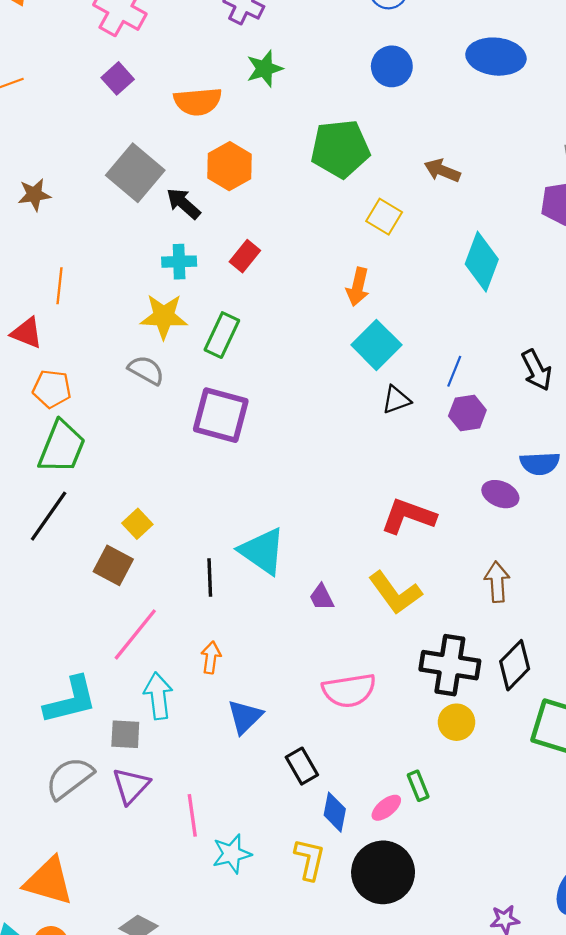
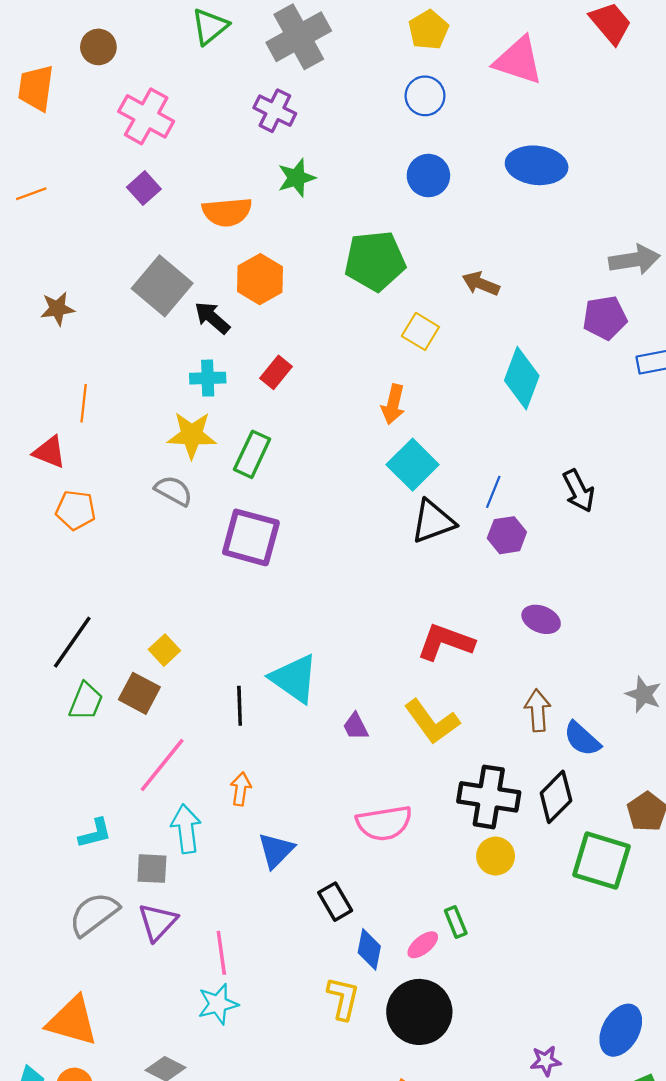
black triangle: (396, 400) -> (433, 521), size x1.5
green trapezoid: (62, 447) -> (86, 701), moved, size x0.7
blue semicircle: (540, 463) -> (582, 739), moved, turned 45
cyan L-shape: (71, 700) -> (95, 833), size x0.6
cyan star: (232, 854) -> (218, 1004), moved

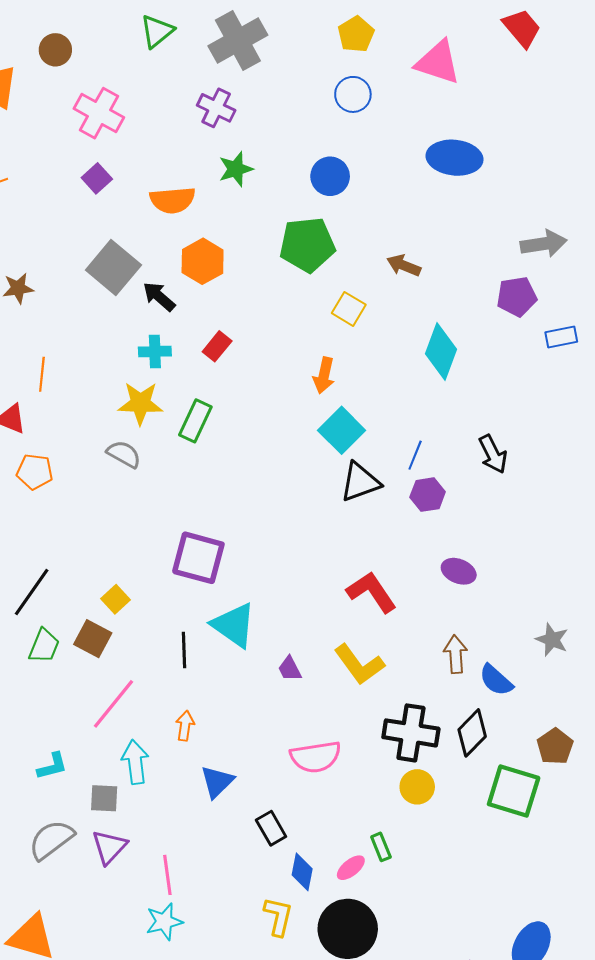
blue circle: (428, 176) -> (330, 176), moved
purple square: (251, 537) -> (198, 558), moved
red L-shape: (446, 642) -> (372, 592), turned 36

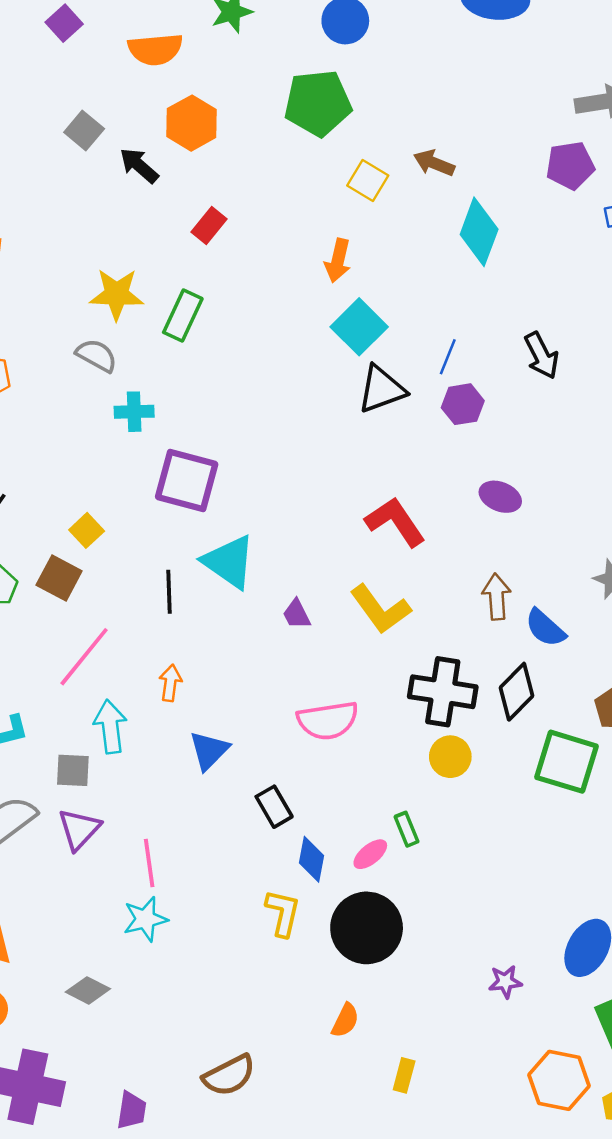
brown arrow: (404, 265) -> (434, 163), moved
gray square: (113, 268) -> (84, 131), size x0.6
cyan cross: (155, 351) -> (134, 412), moved

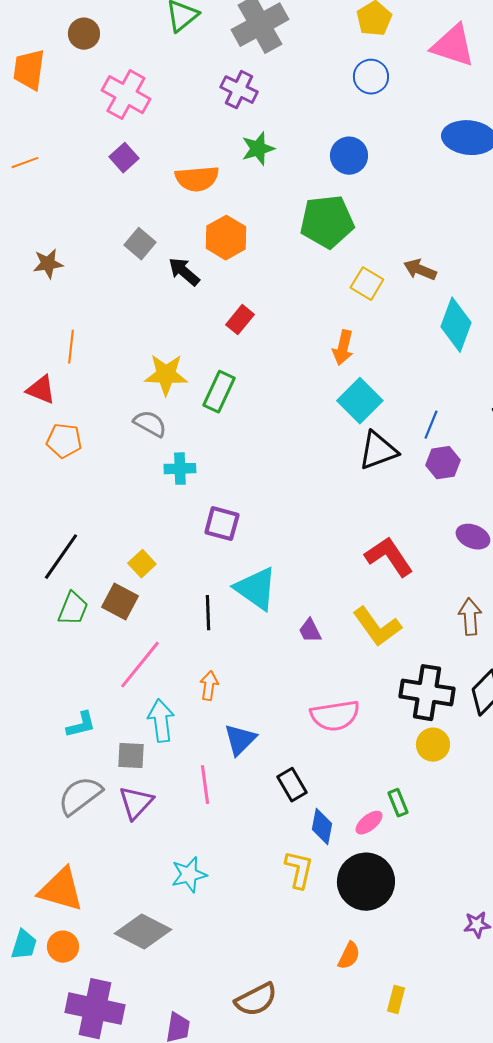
purple square: (187, 480) -> (222, 524), size x0.7
pink line: (149, 863) -> (205, 785), moved
gray diamond: (88, 990) -> (143, 932), size x1.6

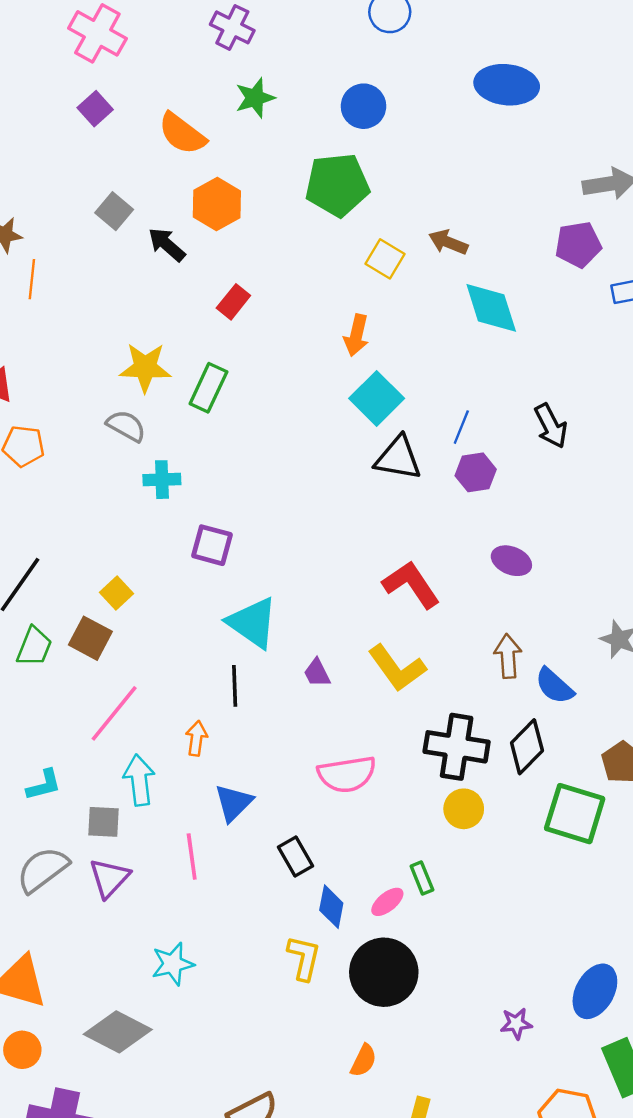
orange semicircle: (197, 179) -> (182, 134), turned 42
cyan diamond: (456, 325) -> (491, 308), turned -38
orange line: (71, 347) -> (32, 279), moved
black triangle: (378, 451) -> (398, 458), turned 30
black line: (208, 613) -> (235, 686), moved

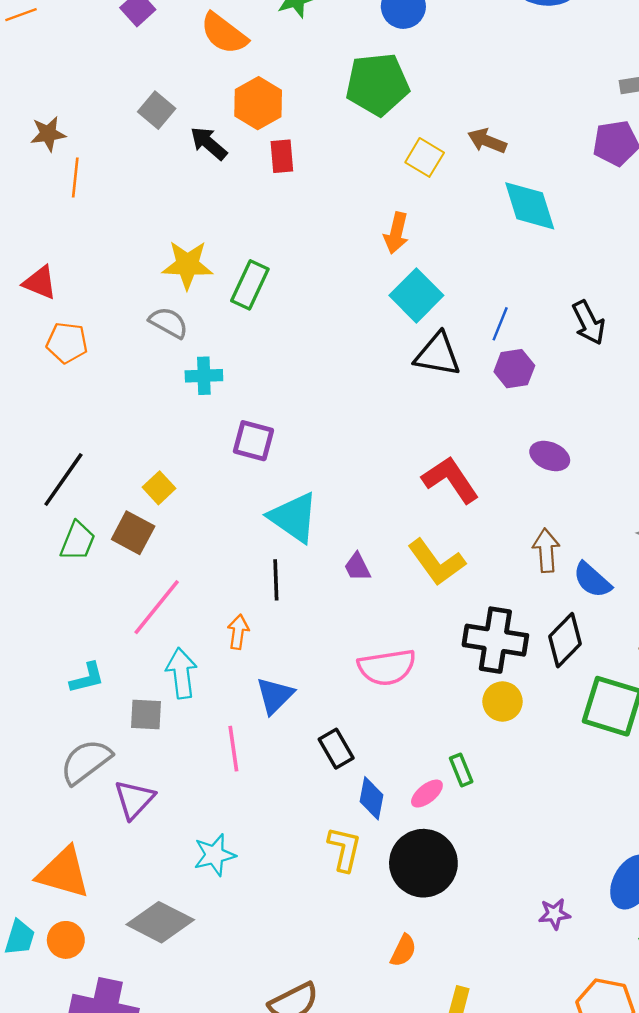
red rectangle: (233, 302) -> (282, 156), moved, turned -44
purple triangle: (109, 878) -> (134, 799), moved

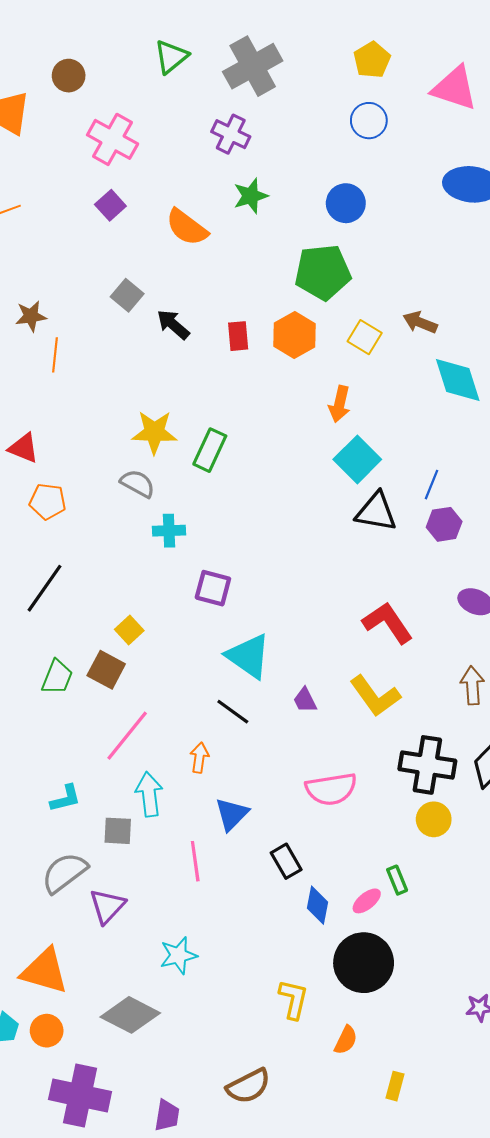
orange hexagon: (258, 103) -> (295, 335), moved
black line: (63, 480) -> (45, 588), moved
black line: (276, 580) -> (233, 712), turned -52
yellow L-shape: (344, 849) -> (293, 999), moved

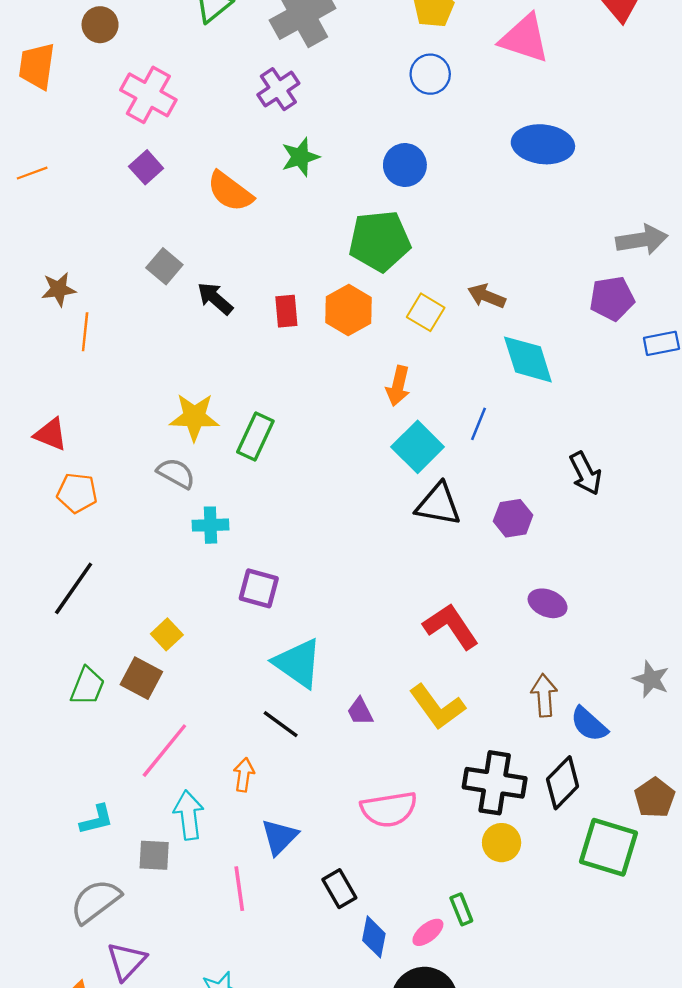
purple cross: (231, 134) -> (278, 89), turned 30
blue line: (432, 485) -> (479, 424), moved
purple triangle: (107, 906) -> (127, 961), moved

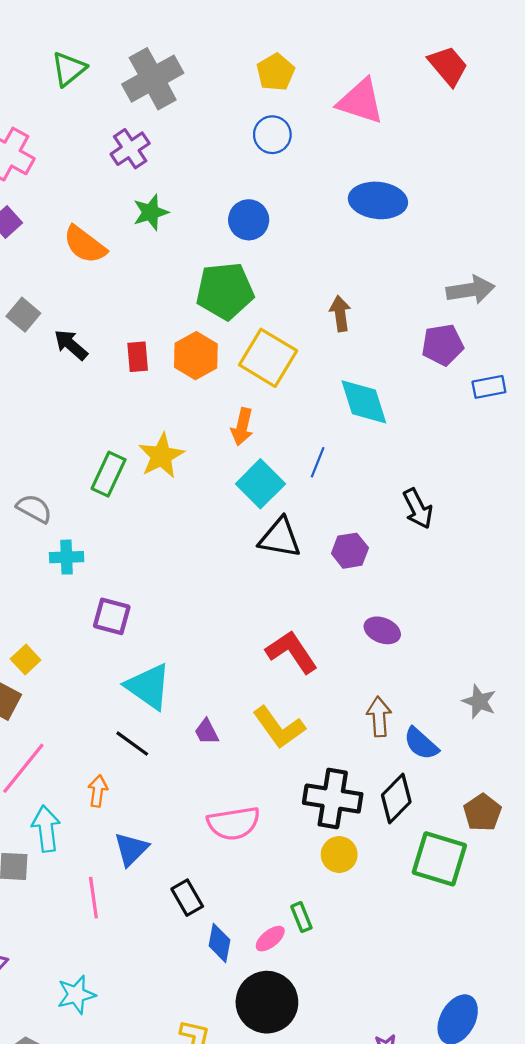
brown arrow: (487, 296) -> (340, 314), moved, turned 60
yellow square: (426, 312) -> (268, 358), size x1.6
yellow star: (194, 417) -> (161, 456), moved, turned -30

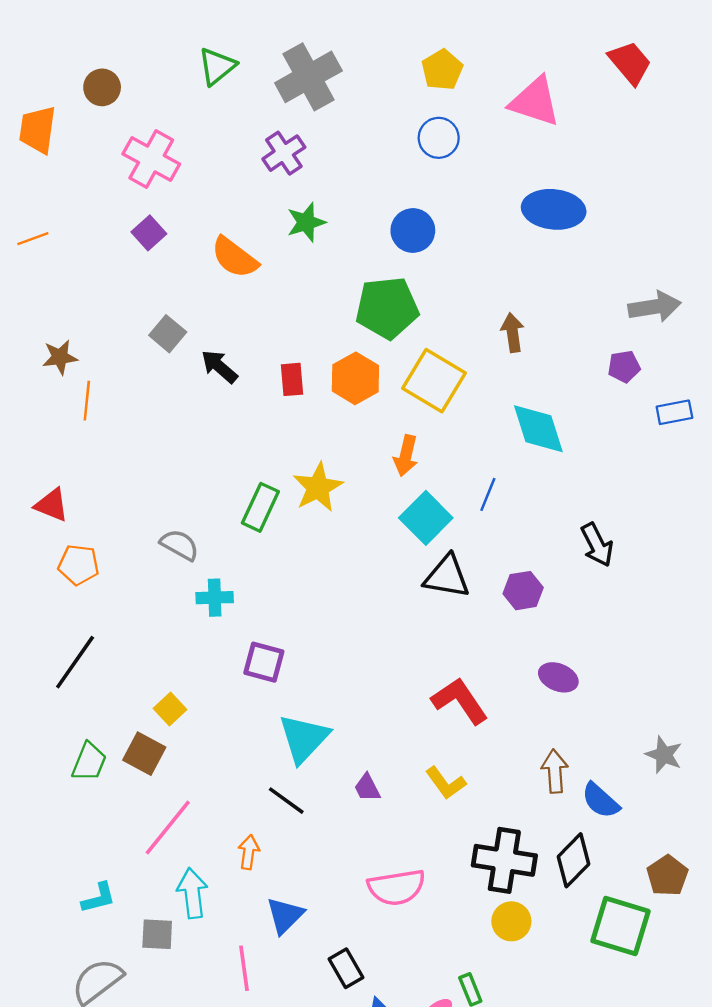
purple pentagon: (443, 345) -> (624, 367), size x0.7
cyan triangle: (148, 686) -> (304, 738), turned 38
yellow L-shape: (279, 727) -> (446, 783), size x0.7

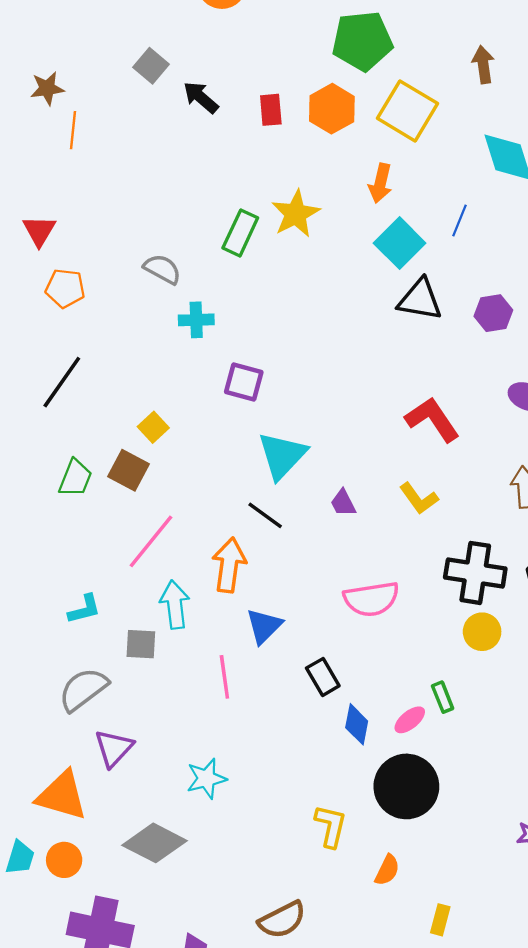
red triangle: (52, 505) -> (39, 231), turned 39
orange arrow: (249, 852) -> (229, 565), size x1.6

